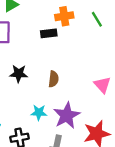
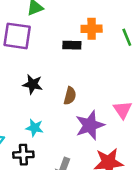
cyan star: (39, 113) -> (34, 128), moved
purple star: (67, 115) -> (90, 125), moved

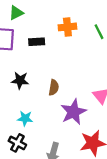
black rectangle: (72, 45) -> (37, 42), moved
black cross: (23, 155) -> (17, 143), turned 36

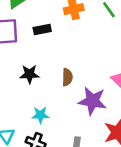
purple star: (73, 112) -> (92, 101), turned -30

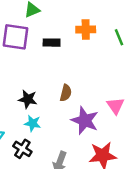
black star: (29, 74) -> (28, 99), moved

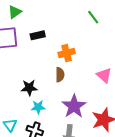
orange cross: (86, 29) -> (67, 53), moved
purple star: (85, 121) -> (74, 106), moved, turned 30

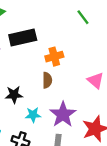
black rectangle: (38, 35) -> (23, 38), size x1.6
cyan star: (38, 107) -> (33, 115), moved

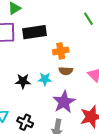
brown semicircle: (47, 80) -> (66, 71), moved, turned 88
cyan star: (33, 115) -> (45, 79), moved

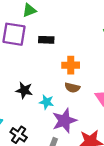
black rectangle: (35, 32) -> (46, 40), size x0.6
cyan star: (45, 79) -> (47, 102), moved

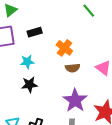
orange cross: (71, 65) -> (64, 48), turned -35
cyan star: (47, 102) -> (27, 62), moved

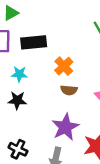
black rectangle: (35, 32) -> (34, 42), size x1.5

